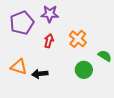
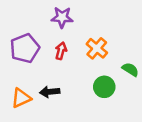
purple pentagon: (22, 23) -> (25, 48), moved
orange triangle: (19, 67) -> (21, 98), moved, turned -42

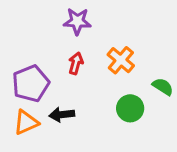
purple pentagon: (25, 48) -> (31, 83), moved

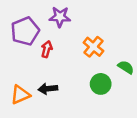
red arrow: (76, 63) -> (47, 49), moved
purple pentagon: (31, 83) -> (25, 31), moved

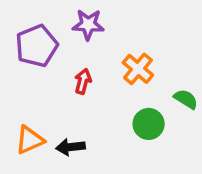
red arrow: (47, 49) -> (83, 81), moved
black arrow: (48, 89) -> (70, 147), moved

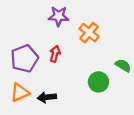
purple pentagon: (37, 46) -> (24, 58), moved
orange cross: (138, 69) -> (89, 33), moved

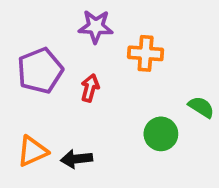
orange cross: (89, 33) -> (146, 53), turned -36
purple pentagon: (24, 58) -> (40, 71), moved

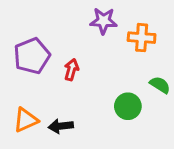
purple star: (96, 27) -> (103, 21), moved
orange cross: (146, 53) -> (142, 38), moved

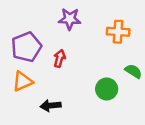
purple star: (103, 21) -> (70, 19), moved
orange triangle: (26, 120) -> (23, 81), moved

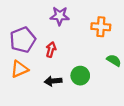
green circle: (107, 89) -> (80, 76), moved
black arrow: (51, 106) -> (53, 81), moved

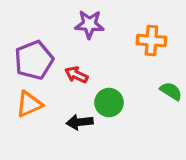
red arrow: (51, 50) -> (76, 75), turned -80
green circle: (80, 76) -> (109, 103), moved

